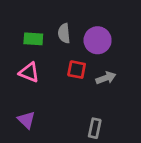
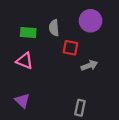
purple circle: (98, 40) -> (91, 21), moved
red square: (77, 70) -> (71, 48), moved

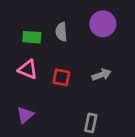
red square: (71, 48) -> (61, 77), moved
purple triangle: (22, 101) -> (25, 115), turned 35

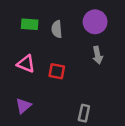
green rectangle: (32, 37) -> (30, 24), moved
gray arrow: (101, 75) -> (98, 55), moved, turned 98

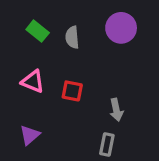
green rectangle: (30, 24) -> (38, 31), turned 35
gray arrow: (98, 55) -> (116, 110), moved

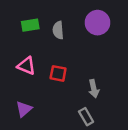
green rectangle: (38, 31) -> (30, 25), turned -48
gray rectangle: (107, 145) -> (86, 117), turned -42

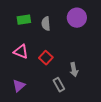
red square: (58, 73) -> (46, 58), turned 32
gray rectangle: (86, 117) -> (59, 85), moved

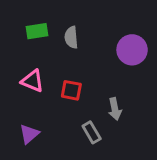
purple circle: (77, 18) -> (132, 50), moved
red square: (46, 58) -> (71, 90), turned -32

